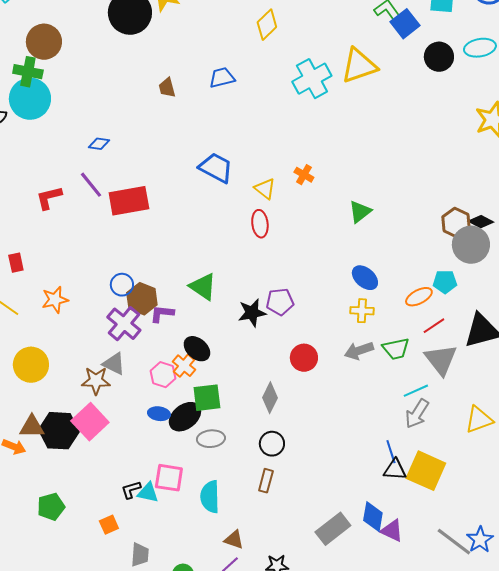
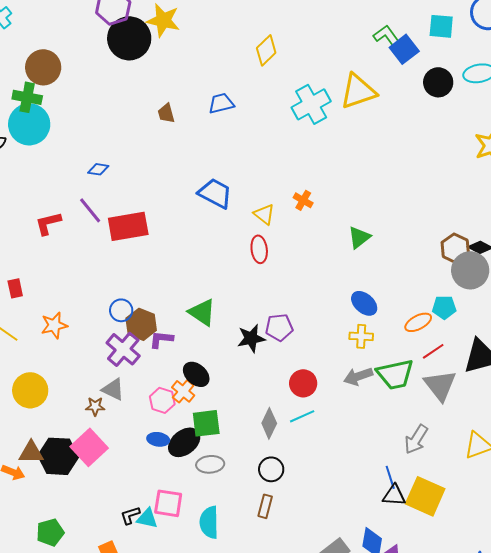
green trapezoid: (396, 349) -> (395, 374), size x1.4
brown star: (96, 381) -> (95, 406), size x0.7
cyan line: (416, 391) -> (302, 416), moved

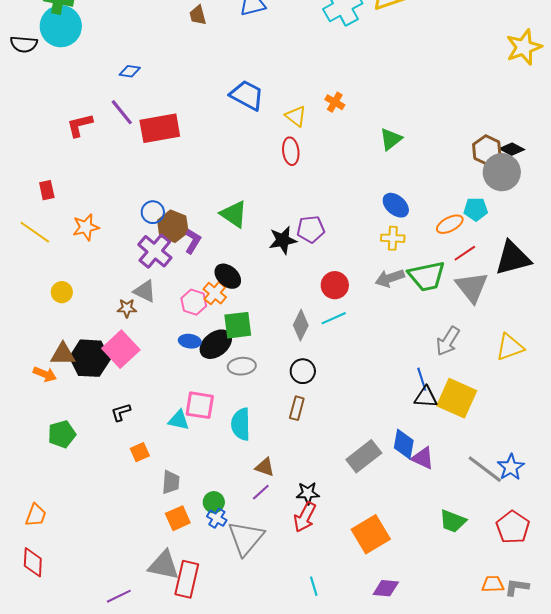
purple L-shape: (161, 339) -> (193, 241), turned 115
yellow circle: (30, 390) -> (62, 292), size x0.6
black L-shape: (130, 515) -> (121, 412), moved
green pentagon: (50, 532) -> (62, 434), moved

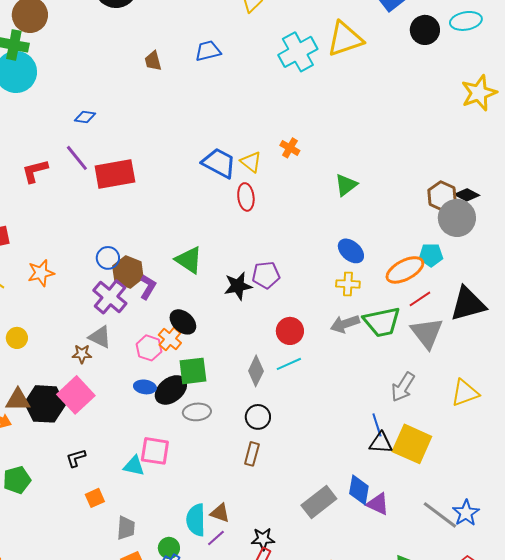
blue trapezoid: (247, 95) -> (219, 163), moved
orange ellipse: (450, 224) -> (405, 270), size x1.4
cyan semicircle: (241, 424) -> (196, 520), moved

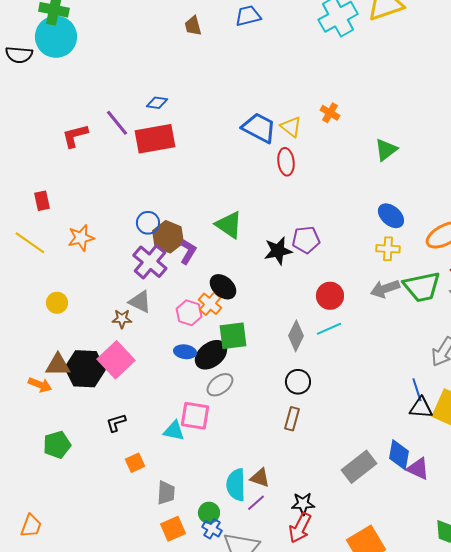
blue diamond: (85, 117) -> (157, 103), moved
gray ellipse: (197, 412) -> (220, 385), moved, turned -32

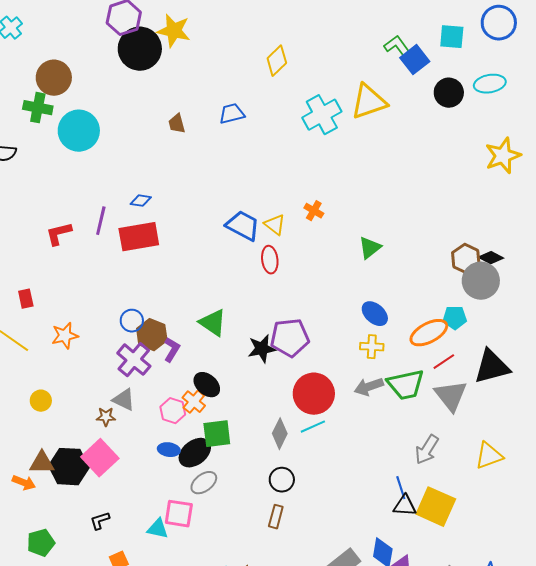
cyan circle: (56, 37) -> (79, 131), moved
purple line: (117, 123) -> (101, 221), turned 52
purple pentagon: (306, 240) -> (290, 338), size x1.4
red circle: (330, 296) -> (314, 394), size x1.5

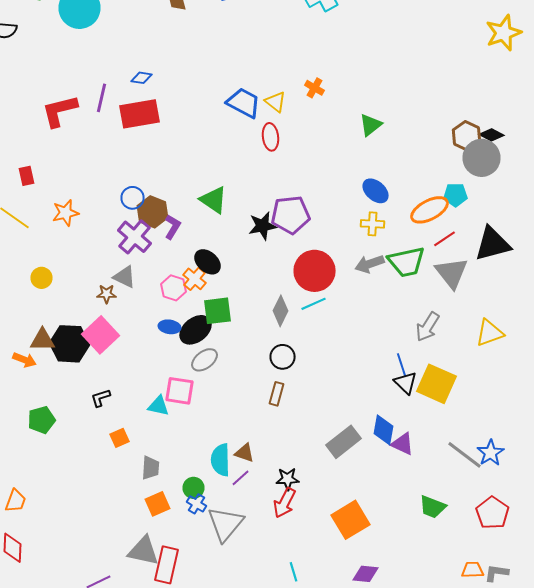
red L-shape: (59, 234) -> (60, 111), size x1.4
black triangle: (405, 506) -> (406, 383), turned 40

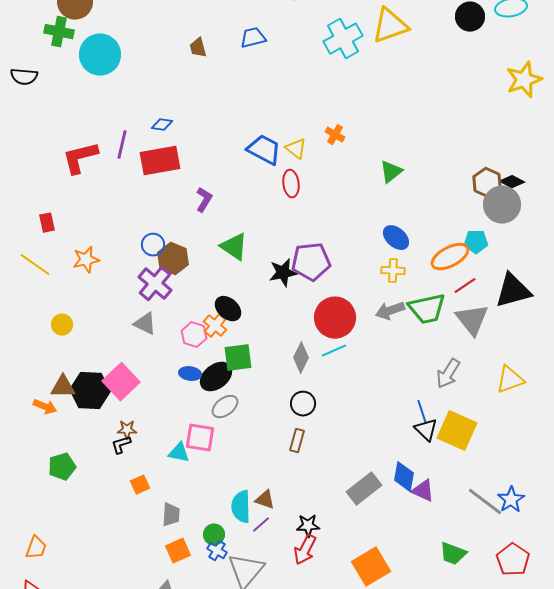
purple L-shape: (172, 227) -> (204, 200), moved
brown star: (106, 294) -> (127, 430), moved

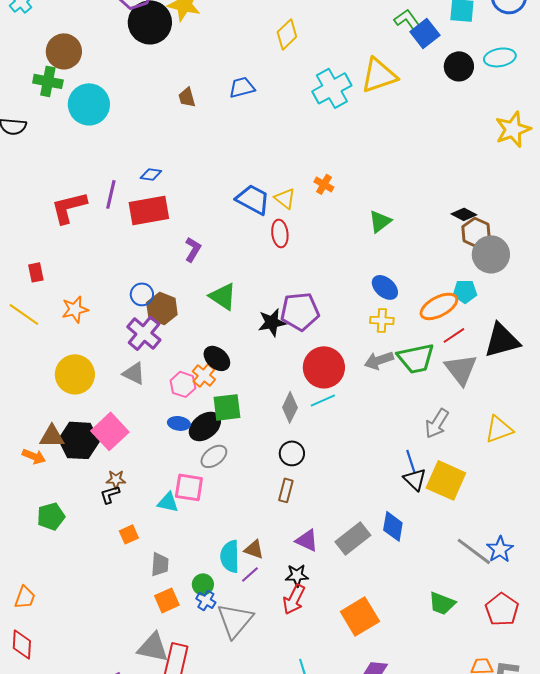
black diamond: (512, 182) -> (464, 214), moved
yellow circle: (62, 325) -> (75, 374), moved, size x1.8
purple triangle: (423, 491) -> (307, 540), moved

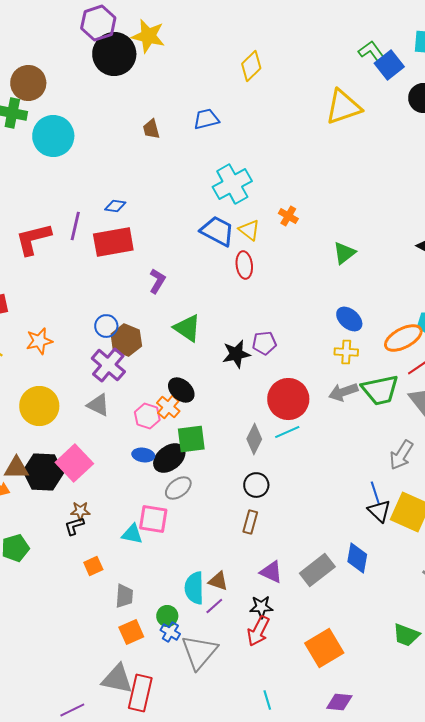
cyan cross: (332, 88) -> (232, 184), moved
purple pentagon: (300, 311) -> (264, 343), size x0.6

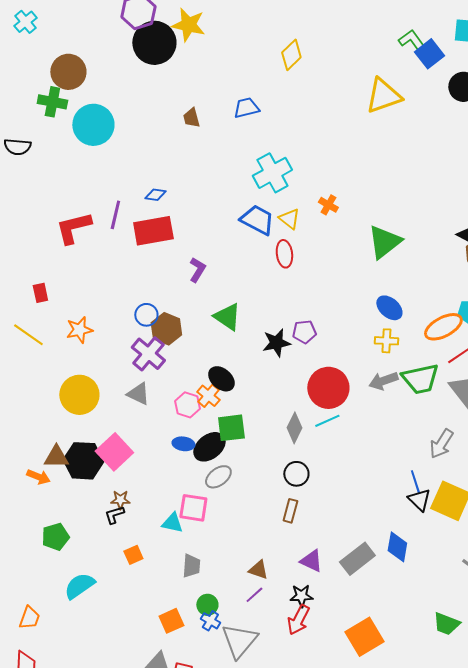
green triangle: (344, 253) -> (384, 242), size x1.5
cyan semicircle: (194, 588) -> (79, 586), moved, turned 56
gray trapezoid: (124, 596) -> (191, 566), moved

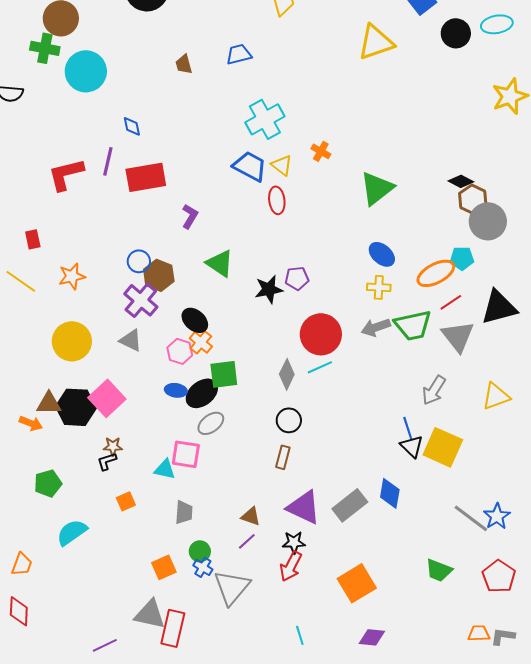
blue diamond: (155, 195) -> (132, 126), moved, turned 70
black ellipse: (221, 379) -> (195, 320), moved
purple triangle: (311, 561) -> (304, 507), size x1.5

